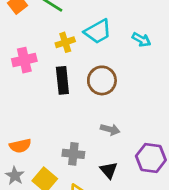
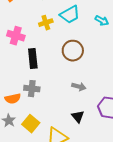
pink cross: (24, 60) -> (16, 36), turned 30
black rectangle: (62, 80) -> (33, 59), moved
gray cross: (73, 154) -> (32, 89), moved

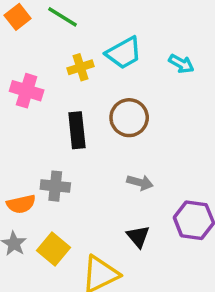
black rectangle: (33, 59) -> (77, 130), moved

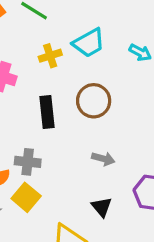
yellow square: (54, 249) -> (26, 197), moved

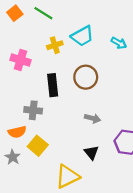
gray cross: (28, 162) -> (33, 110), moved

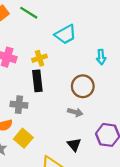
cyan arrow: (119, 43) -> (101, 57), moved, turned 56
yellow cross: (55, 45) -> (40, 58), moved
brown circle: (86, 77) -> (83, 86), moved

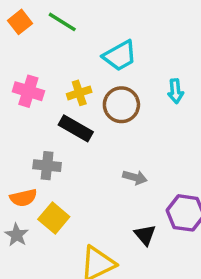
black rectangle: (37, 81) -> (76, 128), turned -54
brown circle: (83, 86) -> (121, 105), moved
black triangle: (74, 145) -> (145, 235), moved

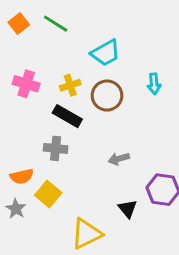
gray cross: (47, 166) -> (56, 148), moved
gray arrow: (135, 177) -> (119, 159), turned 150

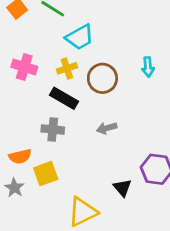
cyan trapezoid: (106, 53) -> (80, 37), moved
gray arrow: (119, 159) -> (107, 128), moved
yellow square: (48, 194) -> (46, 174), turned 30

